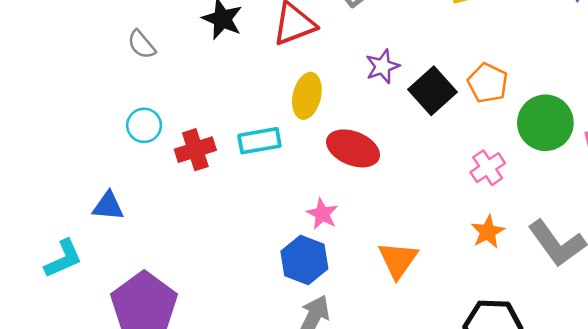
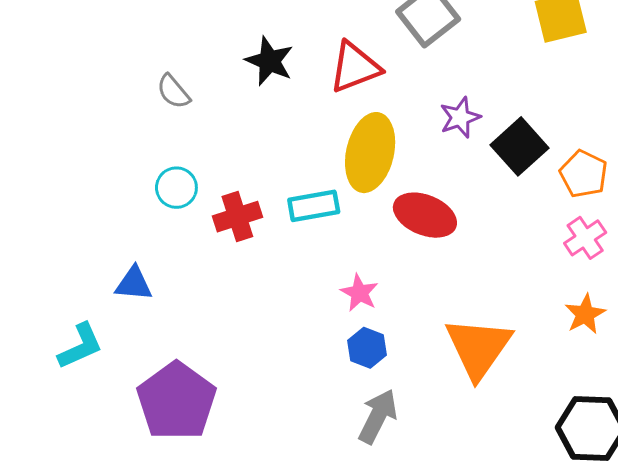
orange pentagon: (488, 83) -> (584, 174), moved
yellow ellipse: (307, 96) -> (370, 153), size x1.4
pink star: (322, 214) -> (359, 293), moved
blue hexagon: (304, 260) -> (367, 348), size x0.7
orange triangle: (398, 260) -> (478, 348), size x1.4

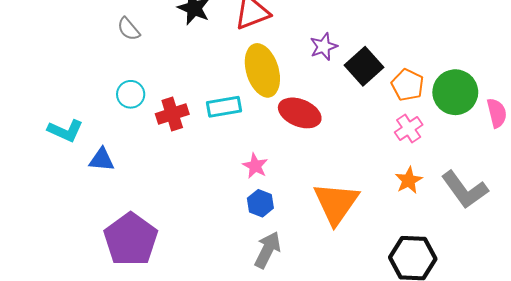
yellow ellipse: (370, 153) -> (262, 70), turned -30
cyan L-shape: (80, 346) -> (65, 131), moved, turned 48

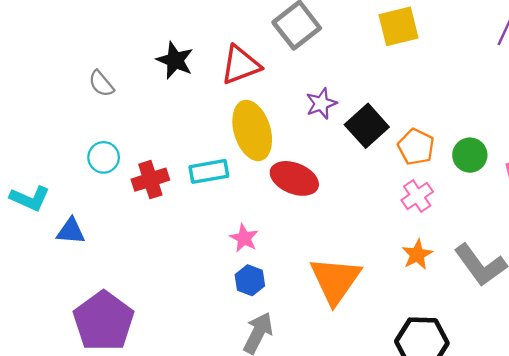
green circle: (455, 92) -> (470, 155), size x0.7

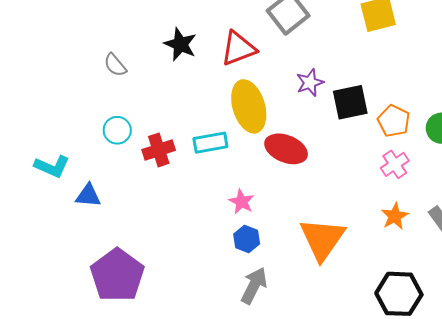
black square: (367, 126) -> (350, 102), turned 30

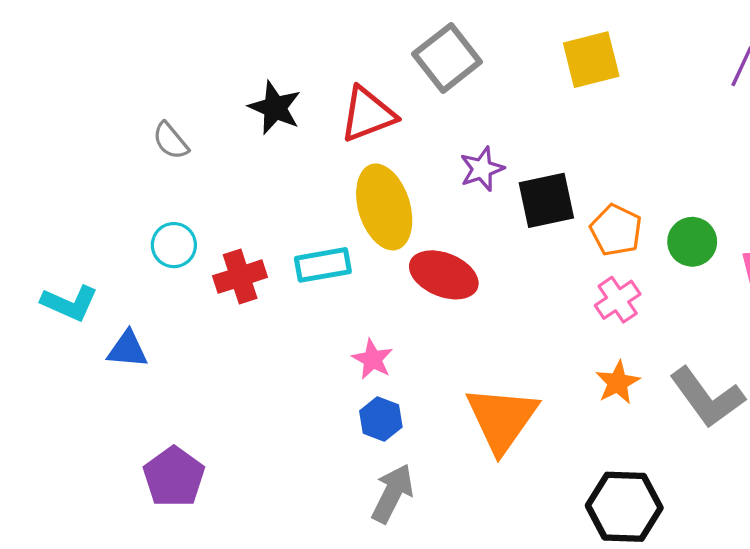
purple pentagon: (117, 275) -> (174, 477), size x0.7

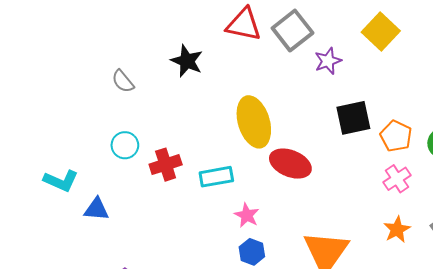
yellow square: (591, 60) -> (381, 32), turned -33
red triangle: (368, 114) -> (244, 24), moved, turned 33
purple star: (482, 169) -> (328, 61), moved
cyan rectangle: (323, 265) -> (216, 177), moved

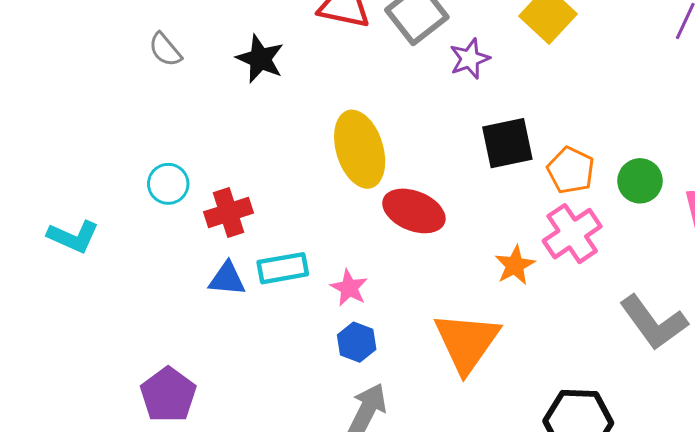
gray semicircle: (123, 81) -> (165, 50), moved
cyan rectangle: (216, 177) -> (283, 268), moved
pink cross: (397, 179) -> (572, 234), size x1.4
blue triangle: (96, 209) -> (227, 279), moved
orange star: (397, 230) -> (515, 265), moved

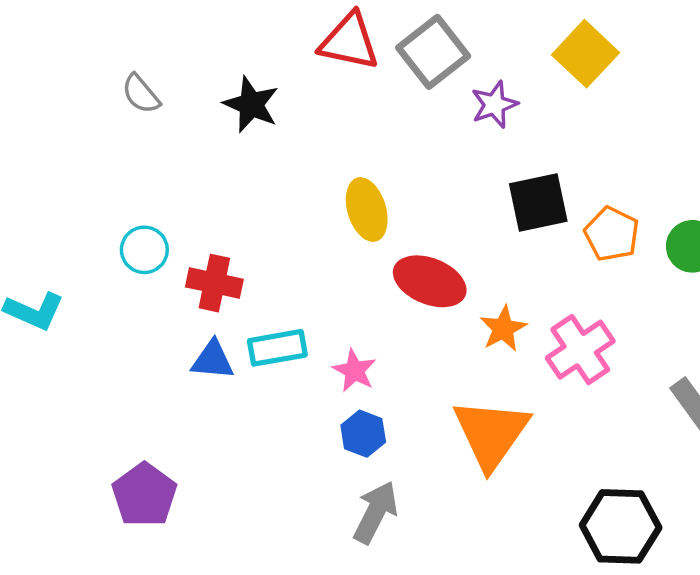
yellow ellipse: (360, 149) -> (367, 210), size x0.7
red cross: (228, 212) -> (214, 283), turned 30
pink cross: (572, 234) -> (580, 350), moved
orange star: (515, 265) -> (503, 329), moved

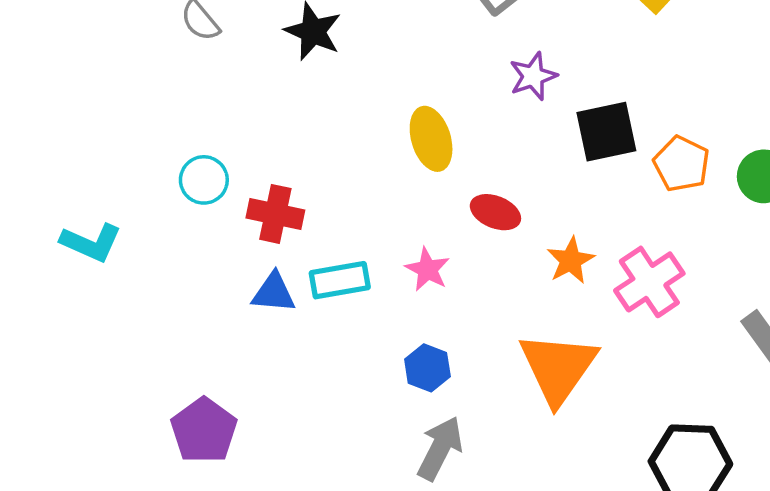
purple star: (494, 104) -> (533, 76), moved
red ellipse: (430, 281) -> (495, 212), size x0.7
pink star: (354, 371) -> (427, 269), moved

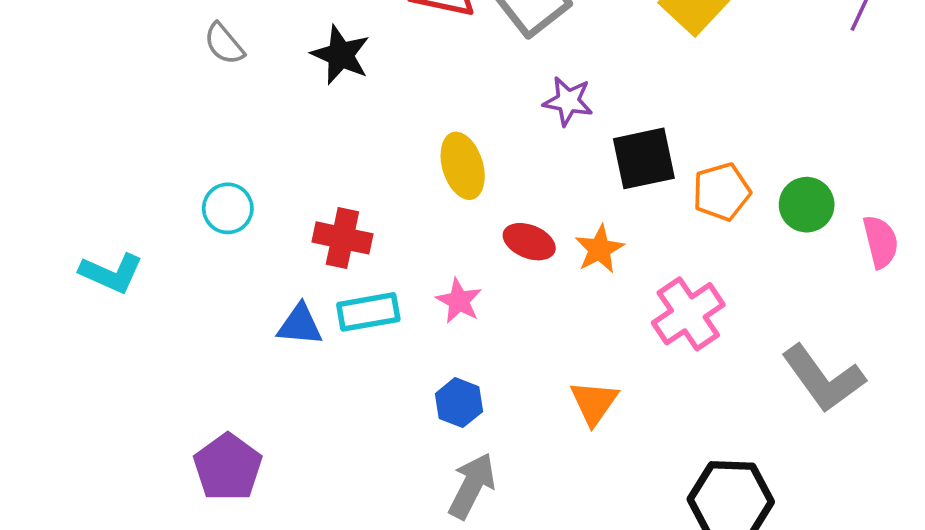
purple star: (533, 76) -> (568, 101), turned 30
orange pentagon: (682, 164) -> (722, 192), turned 30
red cross: (275, 214) -> (342, 238), moved
orange star: (571, 260) -> (599, 249), moved
orange triangle: (558, 368) -> (594, 403), size x0.6

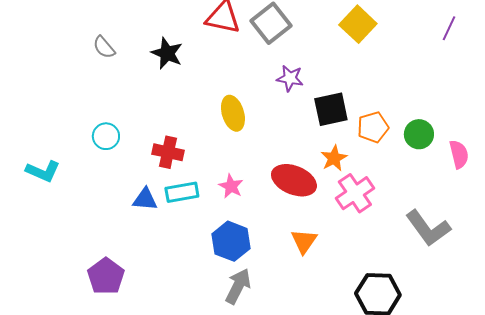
red ellipse: (529, 242) -> (294, 180), moved, size x1.6
orange star: (599, 249) -> (334, 158), moved
blue hexagon: (459, 403) -> (231, 241), size x1.5

